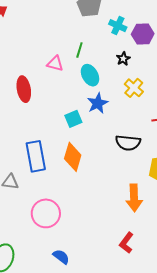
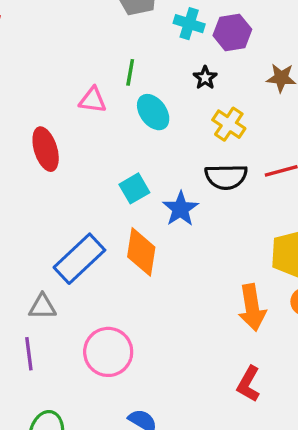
blue star: (98, 103) -> (181, 209), moved
black semicircle: (128, 143) -> (226, 177), moved
blue rectangle: (36, 156) -> (79, 259), turned 64

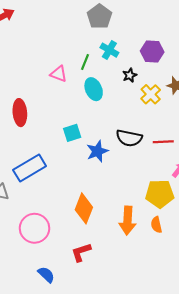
cyan cross: (189, 24) -> (109, 50), moved
yellow cross: (229, 124) -> (151, 94), moved
red ellipse: (46, 149) -> (20, 113), moved
orange diamond: (141, 252) -> (84, 208), moved
red L-shape: (249, 384) -> (81, 252), moved, turned 30

